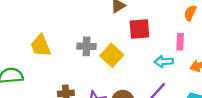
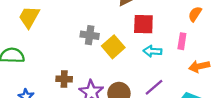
yellow trapezoid: (41, 46) -> (29, 17), moved, turned 45
cyan arrow: (164, 62) -> (152, 51), moved

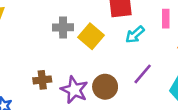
cyan arrow: (152, 51) -> (135, 35), turned -36

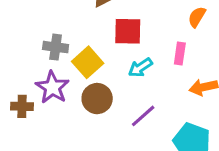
brown circle: (105, 87) -> (97, 99), moved
purple star: (74, 90) -> (52, 87), moved

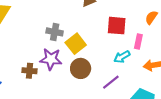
red square: (128, 31) -> (117, 26), moved
cyan arrow: (140, 68) -> (122, 57), moved
purple star: (52, 87) -> (51, 59), turned -30

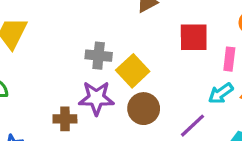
cyan arrow: (122, 57) -> (221, 93), moved

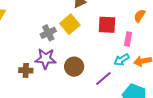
gray cross: (99, 56) -> (48, 33), turned -35
yellow square: (133, 71) -> (70, 24), moved

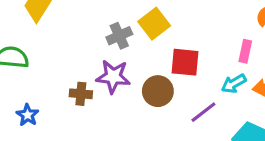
red square: (107, 25) -> (185, 62), moved

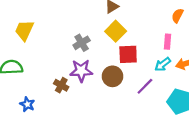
yellow square: (154, 24) -> (116, 31), moved
brown cross: (81, 94) -> (61, 85), turned 32

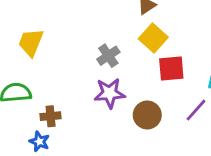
brown circle: (113, 76) -> (147, 115), moved
brown cross: (61, 85) -> (51, 116), moved, turned -32

